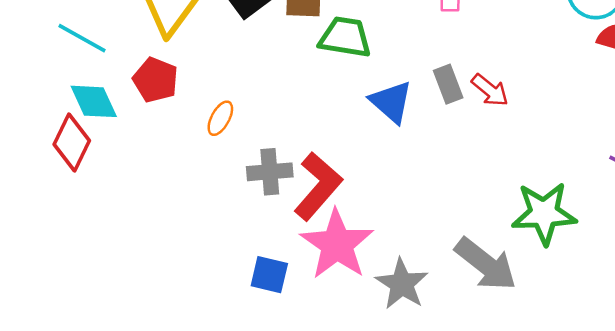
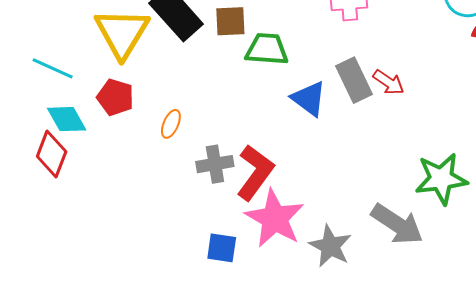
gray rectangle: (448, 84) -> (354, 80), size x1.4

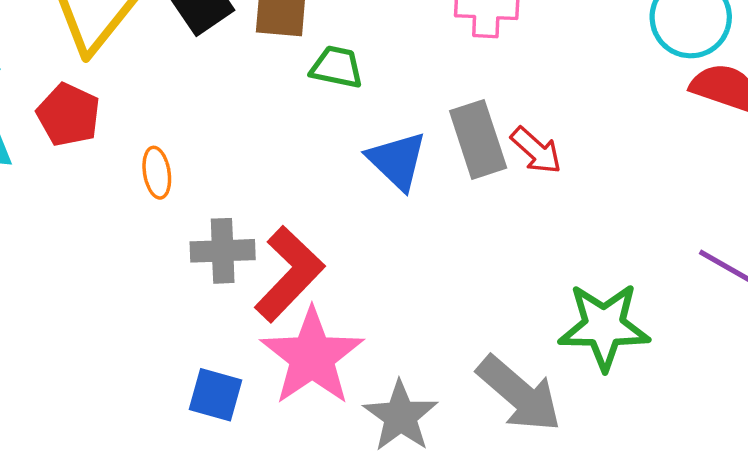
green trapezoid: (267, 49) -> (337, 67), size x0.7
orange ellipse: (171, 124) -> (157, 173), turned -40

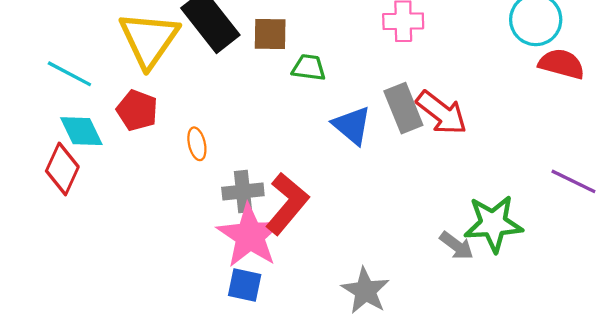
red arrow: (536, 151) -> (442, 113), size x1.5
pink star: (312, 357) -> (250, 236), moved
gray arrow: (519, 394) -> (457, 246), moved, size x0.6

